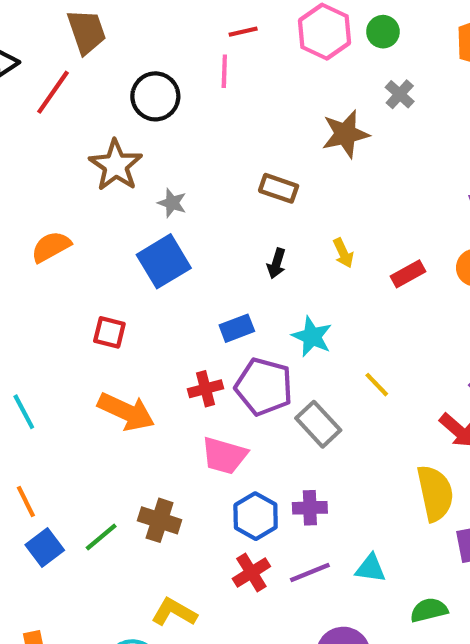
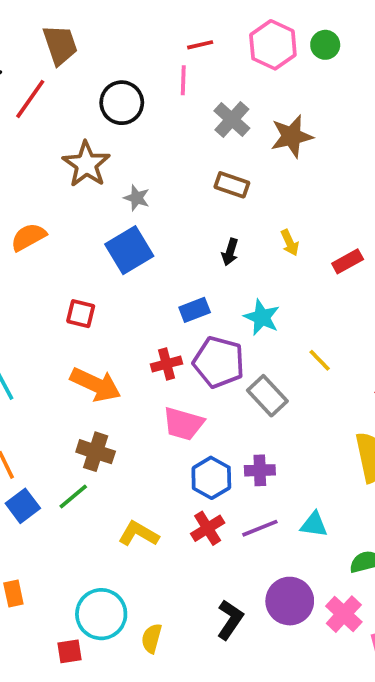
gray cross: (400, 94) -> (232, 119), moved, size x1.4
brown cross: (160, 520) -> (96, 452), moved
yellow L-shape: (174, 612) -> (139, 534), moved

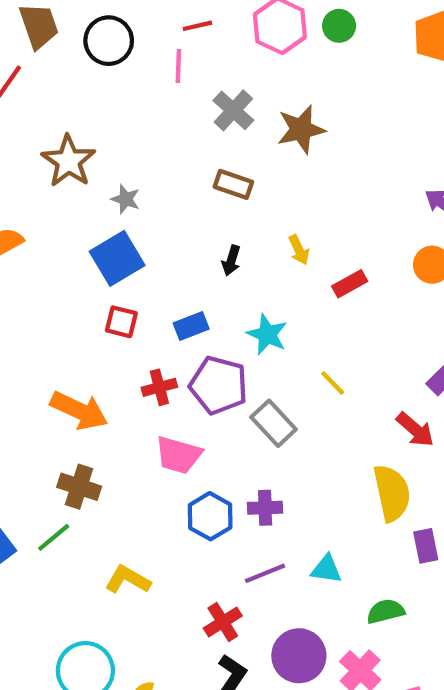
black circle: (122, 103) -> (109, 41), moved
red rectangle: (348, 261) -> (350, 284), moved
red square: (81, 314) -> (121, 322), moved
red cross: (208, 528) -> (223, 622), moved

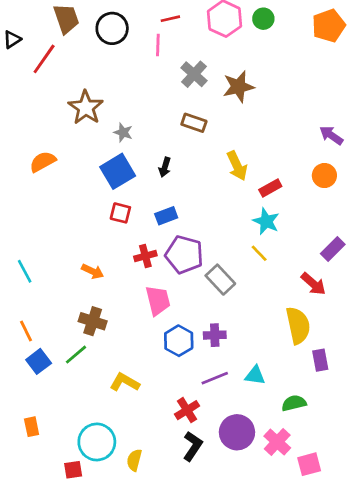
yellow arrow: (299, 250) -> (237, 166), size x1.5
black arrow: (231, 260) -> (165, 167), moved
cyan star: (267, 334) -> (266, 221), moved
orange arrow: (79, 411) -> (93, 271), size x0.6
pink trapezoid: (178, 455) -> (158, 300), turned -120

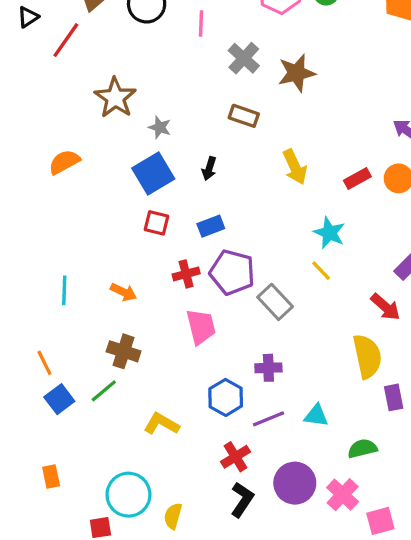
red rectangle: (270, 188) -> (357, 178), moved
cyan line: (25, 271) -> (64, 290), moved, turned 30
blue hexagon: (179, 341) -> (226, 397), moved

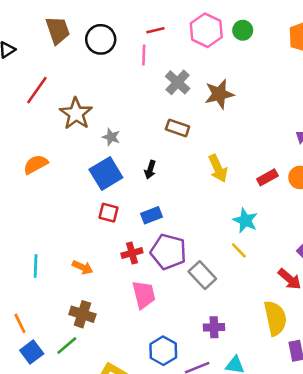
red line: (66, 40) -> (37, 90), moved
purple cross: (268, 368) -> (214, 327), moved

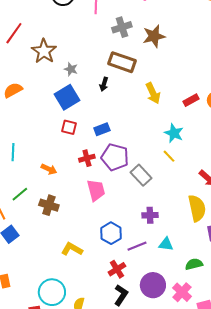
gray cross: (178, 82) -> (122, 27), turned 30
brown rectangle: (178, 128) -> (122, 62), size x1.5
black arrow: (150, 170) -> (104, 84), moved
cyan line: (36, 266) -> (13, 152), moved
green line: (67, 345) -> (20, 194), moved

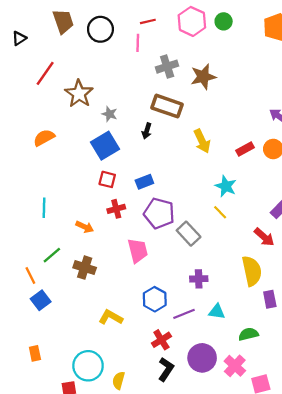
red cross: (87, 158) -> (116, 209), moved

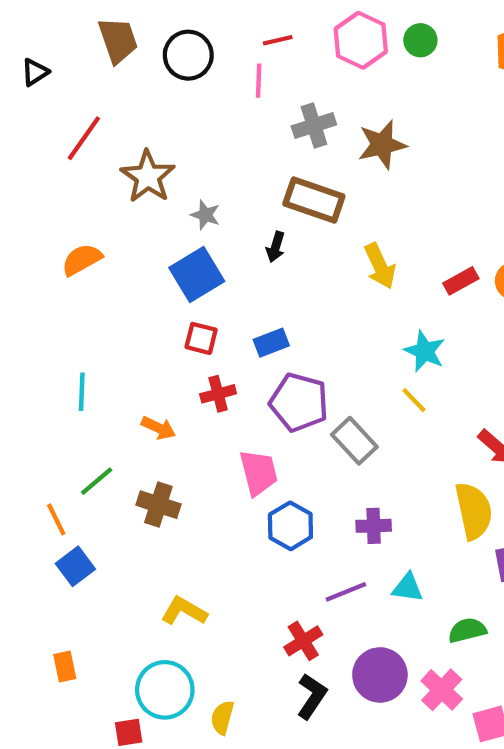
blue hexagon: (155, 299) -> (290, 526), moved
yellow L-shape: (111, 317) -> (184, 611), moved

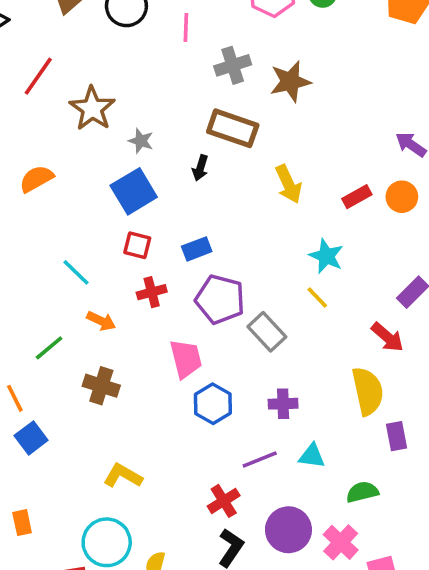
cyan line: (82, 392) -> (76, 272), moved, turned -48
green line: (97, 481) -> (49, 348), moved

